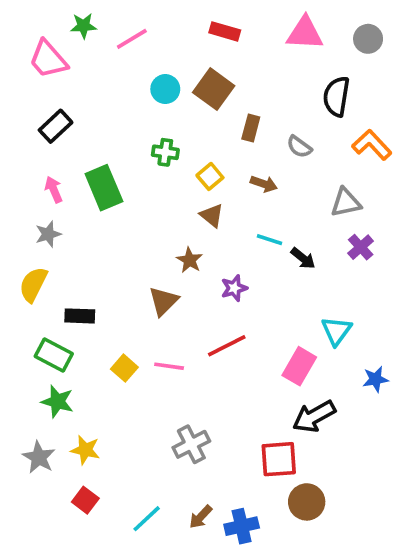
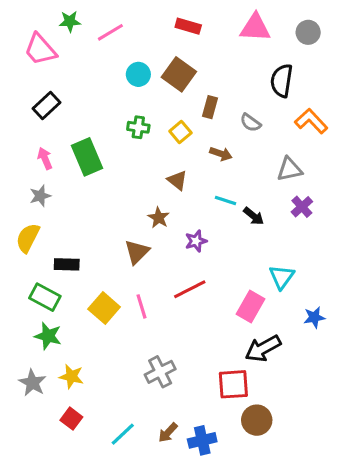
yellow square: (210, 176) -> (180, 132), moved
pink line: (169, 366) -> (141, 306), turned 65
yellow square: (124, 368) -> (104, 308), size x1.4

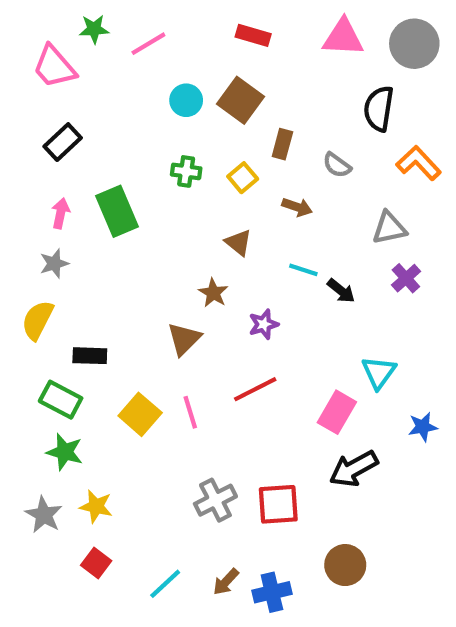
gray circle: (308, 32) -> (414, 44), size x1.5
pink arrow: (45, 158) -> (61, 213), turned 35
red square: (233, 384) -> (278, 504), moved

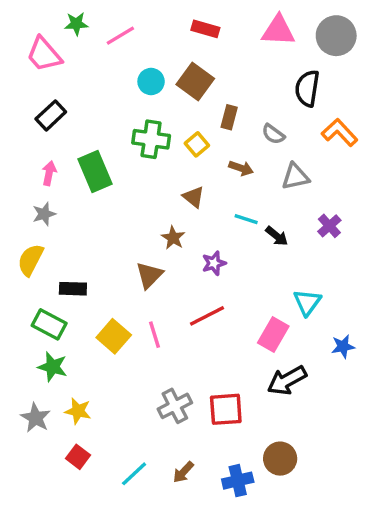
green cross: (186, 171) -> (151, 139), size x1.5
gray triangle: (389, 228) -> (295, 177), moved
blue cross: (272, 592) -> (238, 481), moved

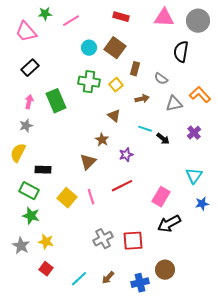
orange L-shape: (340, 132) -> (200, 95), moved
brown arrow: (241, 168) -> (142, 99), turned -32
cyan triangle: (307, 302) -> (194, 176), moved

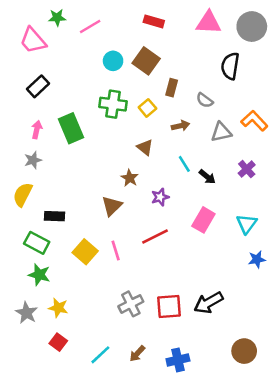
cyan line: (145, 129) -> (184, 164), turned 40
pink rectangle: (161, 197) -> (203, 220), moved
black arrow: (169, 224) -> (208, 303), moved
brown circle: (165, 270) -> (244, 351), moved

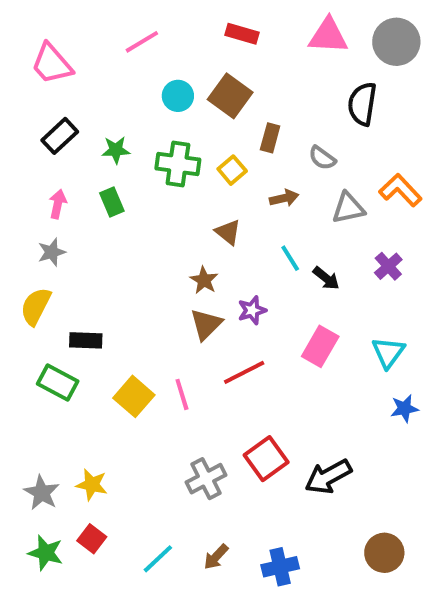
green star: (57, 18) -> (116, 150), moved
green rectangle: (71, 128) -> (112, 202), size x0.6
brown triangle: (112, 206) -> (206, 324), moved
green star: (39, 275) -> (46, 553), moved
red square: (169, 306) -> (266, 459), moved, turned -32

